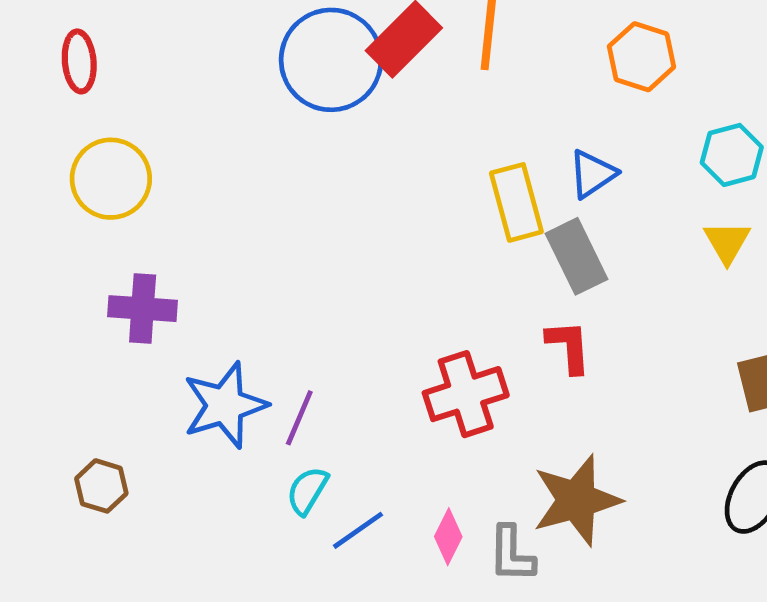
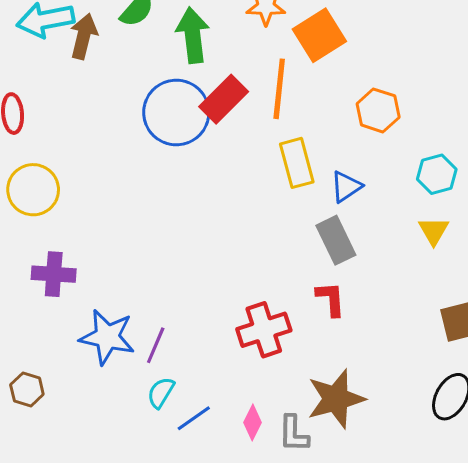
yellow rectangle: (516, 202) -> (297, 163), moved
blue star: (225, 405) -> (107, 337), turned 30

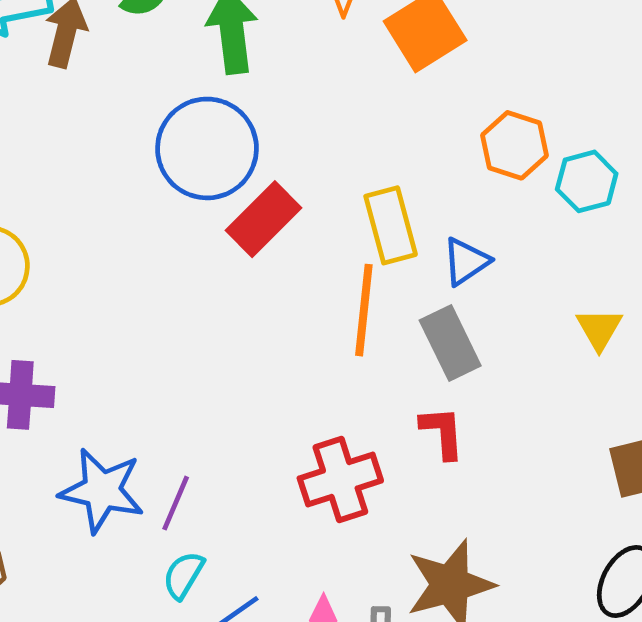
orange line: (279, 89) -> (364, 310), moved
red rectangle: (224, 99) -> (263, 219), moved
cyan hexagon: (437, 174) -> (587, 181), moved

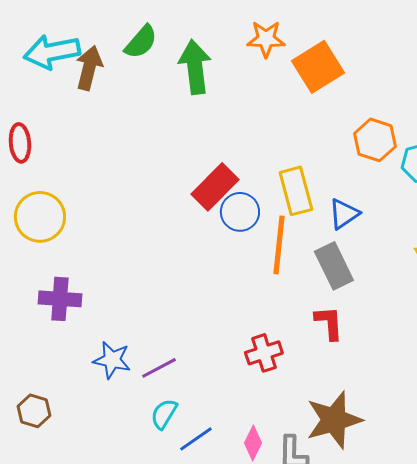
blue circle: (207, 148) -> (240, 212), moved, size x0.6
red cross: (340, 480) -> (264, 353), size x0.7
blue star: (102, 490) -> (112, 360), size x0.7
purple line: (176, 503) -> (159, 368), turned 39

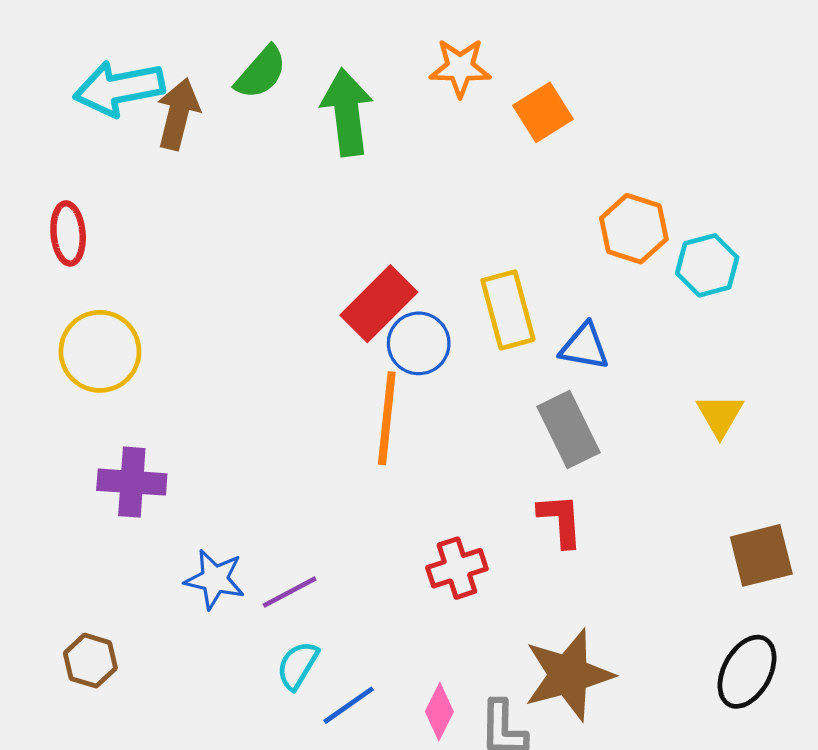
orange square: (318, 67) -> (543, 112), size x0.7
blue triangle: (344, 214) -> (584, 347), turned 44
orange line: (279, 245) -> (387, 418), moved

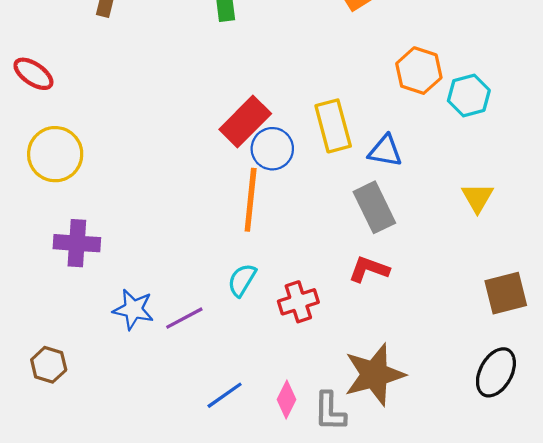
red ellipse: (68, 233) -> (33, 74), turned -51
red L-shape: (561, 520) -> (369, 269), turned -66
cyan semicircle: (298, 665) -> (242, 280), moved

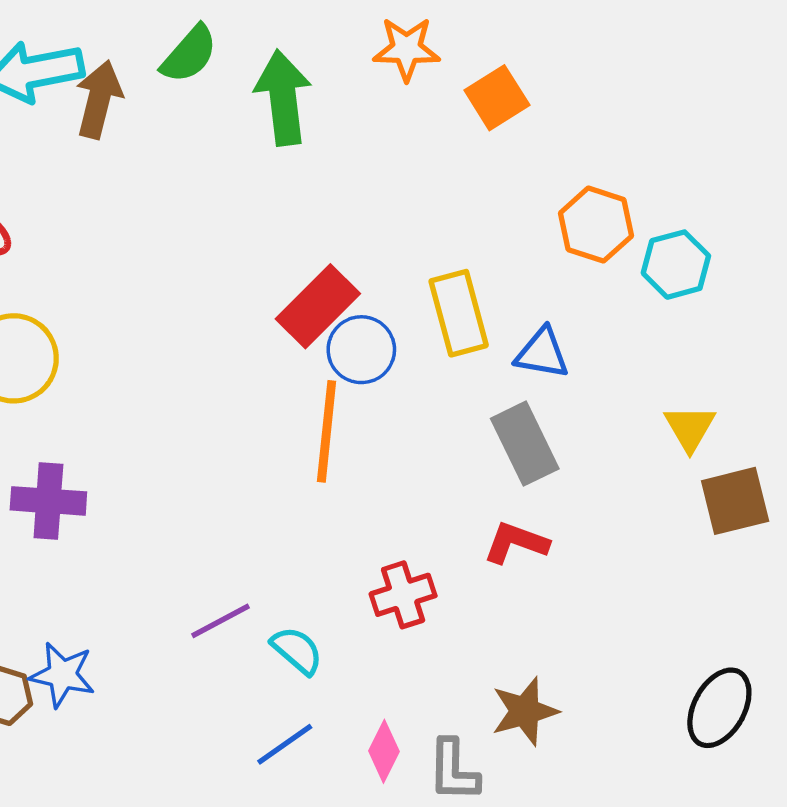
cyan semicircle: (242, 280) -> (297, 650), moved, turned 100
brown square: (506, 293) -> (735, 501), moved
blue star: (133, 309) -> (62, 675), moved
brown star: (374, 375) -> (525, 711), size x0.7

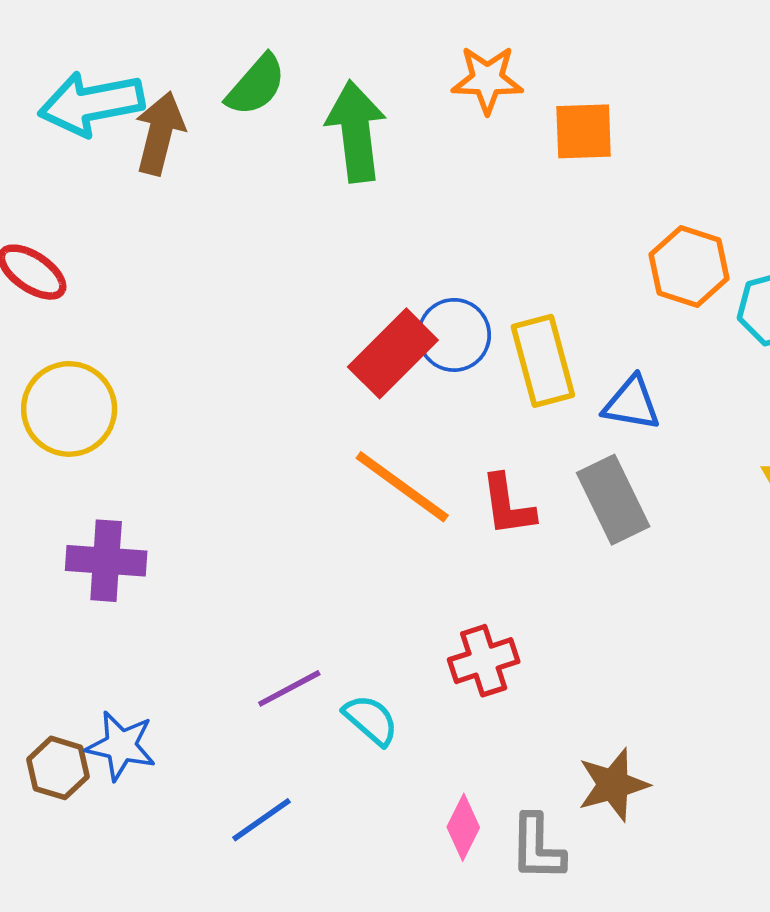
orange square: (497, 98) -> (584, 131), turned 30
blue circle: (361, 350) -> (454, 335), moved
orange line: (327, 431) -> (402, 487), turned -60
red L-shape: (516, 543) -> (508, 505), moved, turned -118
blue line: (285, 744) -> (262, 820), moved

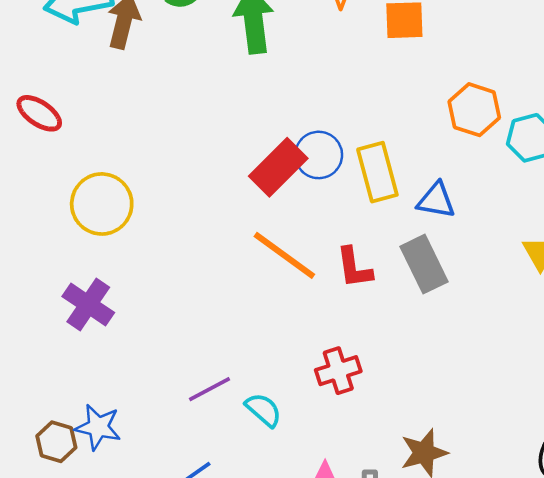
yellow circle: (69, 409) -> (102, 204), moved
purple cross: (106, 561) -> (88, 304), turned 30

